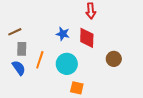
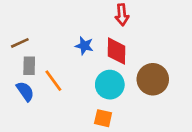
brown circle: (114, 59) -> (153, 79), size x1.5
orange line: (40, 60) -> (53, 81), turned -54
cyan circle: (67, 64) -> (110, 85), moved

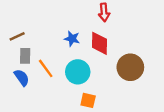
cyan circle: (110, 85) -> (78, 72), moved

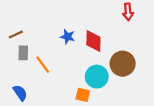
red arrow: (104, 12) -> (128, 12), moved
cyan circle: (78, 72) -> (97, 77), moved
blue semicircle: (22, 78) -> (20, 93), moved

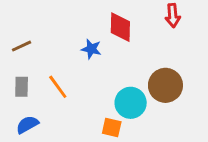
red diamond: (93, 41) -> (120, 27), moved
gray rectangle: (23, 53) -> (22, 87), moved
blue semicircle: (20, 93) -> (27, 125), turned -84

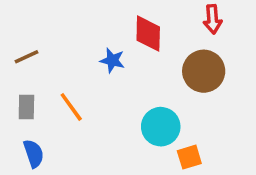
brown circle: (165, 85) -> (204, 71), moved
blue semicircle: (27, 125) -> (34, 153), turned 100
orange square: (112, 128) -> (189, 157), moved, turned -30

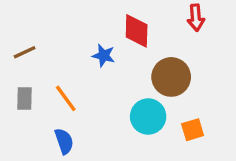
brown circle: (204, 71) -> (171, 77), moved
blue semicircle: (34, 153) -> (64, 141), moved
orange square: (189, 157) -> (193, 130), moved

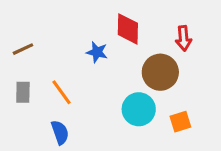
red arrow: (196, 18) -> (183, 38), moved

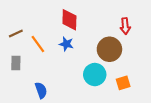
red diamond: (128, 29) -> (69, 20), moved
blue star: (97, 52) -> (66, 44), moved
orange line: (62, 92) -> (38, 44), moved

